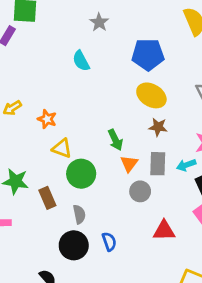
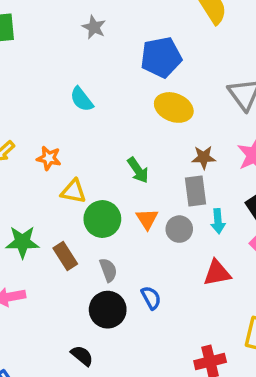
cyan semicircle: (81, 61) -> (82, 99), moved
brown star: (158, 127) -> (204, 157), moved
orange triangle: (129, 164) -> (147, 219), moved
cyan arrow: (186, 165) -> (218, 221), moved, turned -66

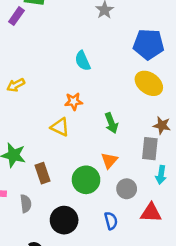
orange star: (49, 158) -> (74, 101), moved, turned -30
green circle: (102, 219) -> (86, 180), moved
gray circle: (179, 229) -> (127, 189), moved
gray semicircle: (108, 270) -> (26, 204), moved
blue semicircle: (151, 298) -> (111, 221), moved

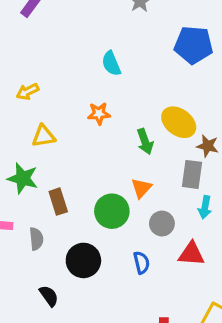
yellow ellipse: (149, 83) -> (179, 122), moved
yellow triangle: (60, 127) -> (44, 136), moved, turned -36

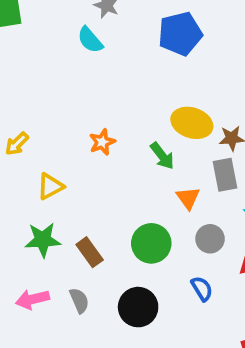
cyan semicircle: (111, 63) -> (90, 40), moved
orange triangle: (141, 188) -> (188, 198), moved

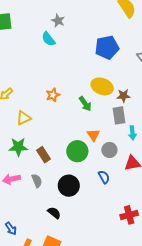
blue pentagon: (180, 34) -> (107, 47), moved
orange triangle: (188, 198) -> (93, 135), moved

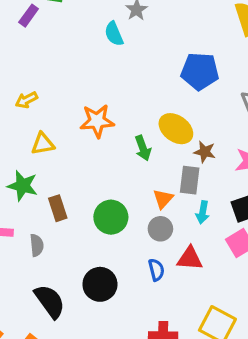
orange star: (53, 95) -> (97, 121), size x1.5
orange triangle: (93, 135) -> (163, 199), moved
blue semicircle: (104, 177) -> (156, 270), moved
black circle: (69, 186) -> (100, 284), moved
black semicircle: (54, 213) -> (50, 301), size x1.6

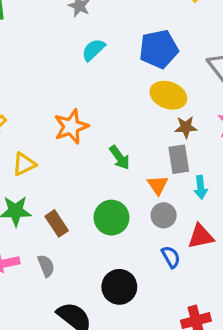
cyan semicircle: (114, 34) -> (93, 50), moved, turned 85
yellow ellipse: (176, 129) -> (168, 95), moved
green arrow: (143, 148) -> (120, 158), moved

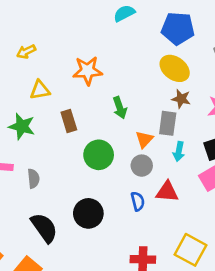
brown rectangle: (57, 223) -> (69, 121), moved

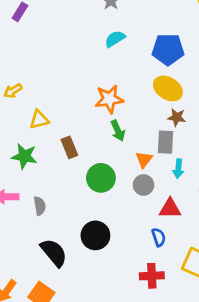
yellow arrow: (26, 52) -> (13, 91), moved
orange star: (88, 71) -> (109, 99), moved
blue semicircle: (138, 201) -> (159, 237), moved

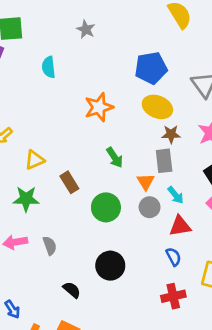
cyan semicircle: (115, 39) -> (49, 67), moved, turned -55
orange star: (109, 99) -> (99, 107), moved
cyan arrow: (178, 169) -> (176, 195), moved, turned -36
black semicircle: (54, 253) -> (72, 290), size x0.6

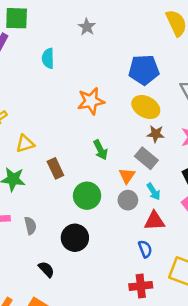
gray rectangle: (164, 161) -> (146, 158), turned -50
black circle: (110, 266) -> (75, 238), moved

